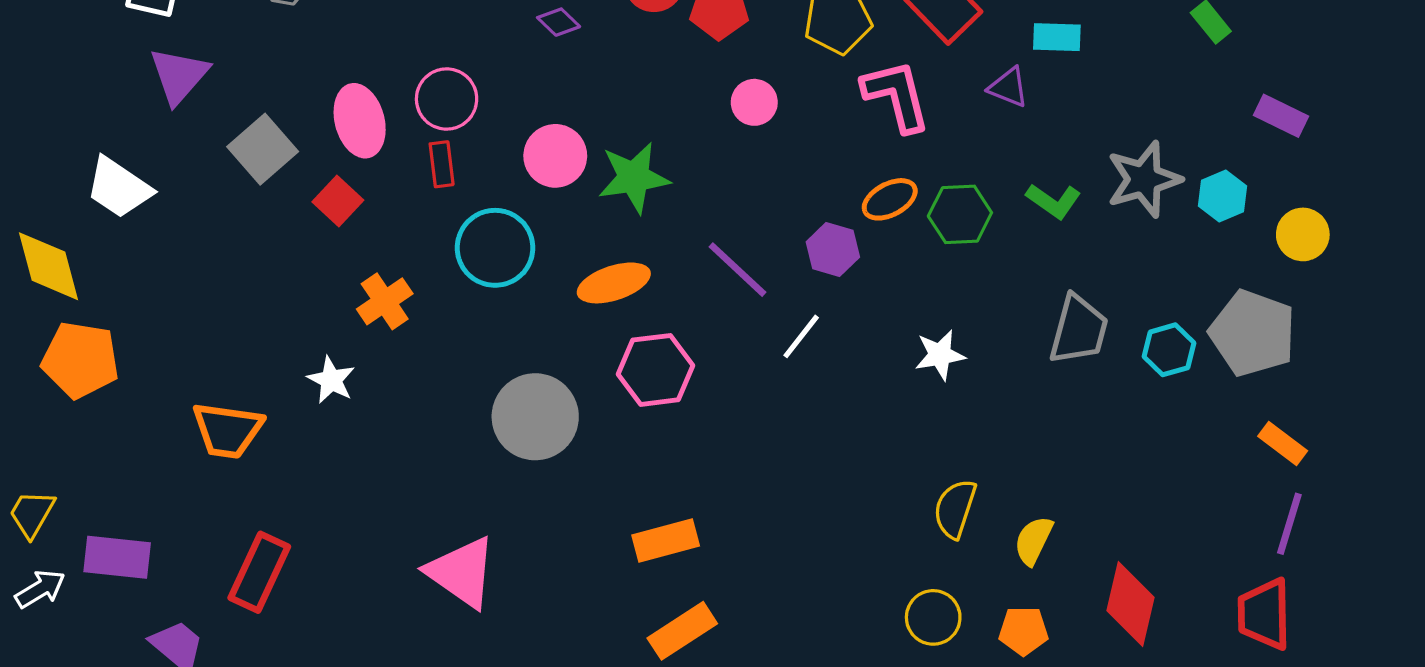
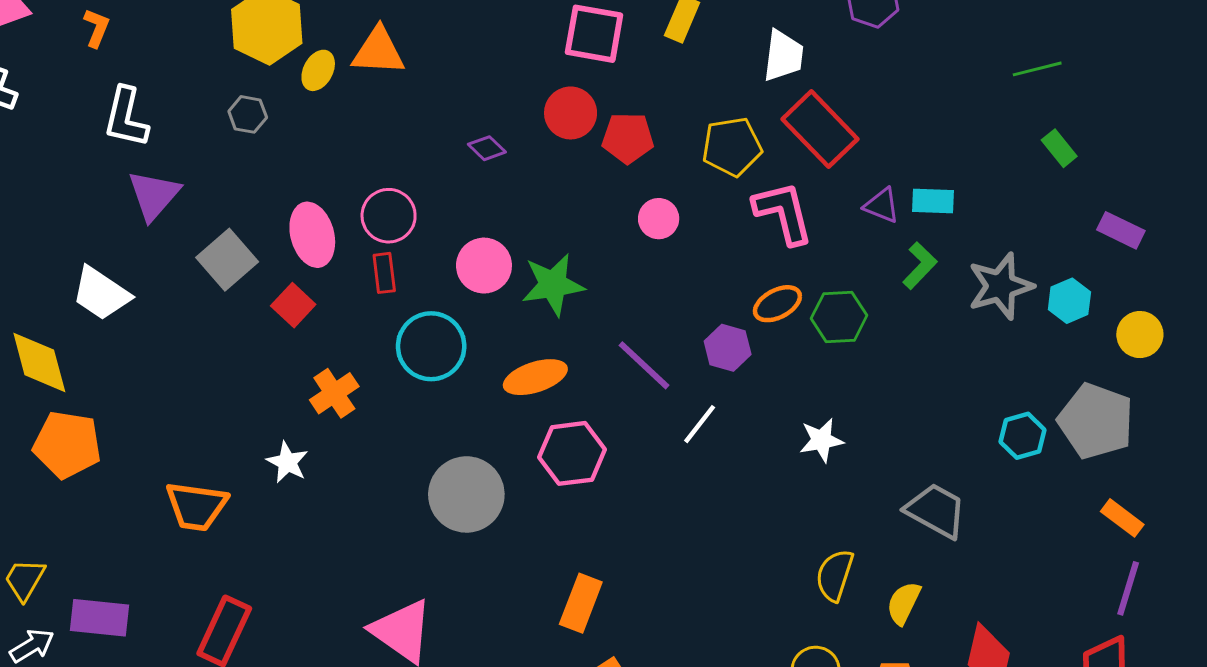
cyan rectangle: (1057, 37) -> (933, 201), moved
green L-shape: (1054, 201) -> (920, 266), moved, turned -81
gray trapezoid: (1079, 330) -> (936, 511), moved, turned -76
orange rectangle: (666, 540) -> (581, 603), turned -54

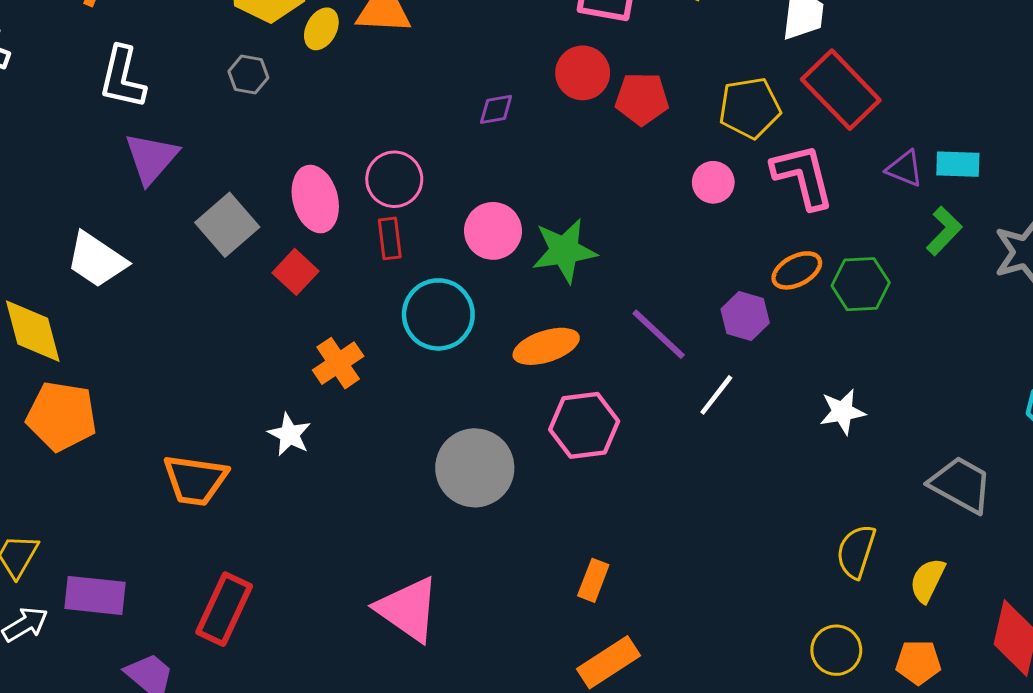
purple diamond: (487, 148) -> (496, 109), turned -54
pink circle: (659, 219) -> (713, 182), moved
orange rectangle: (581, 603) -> (593, 580), size x0.7

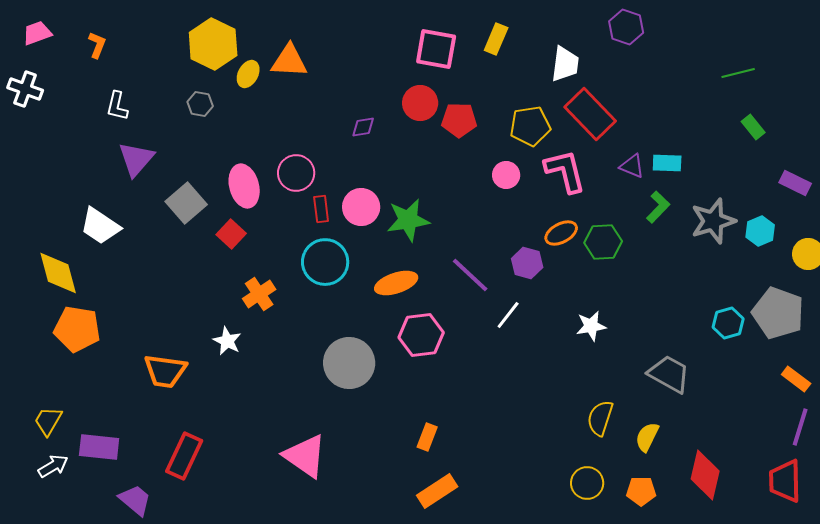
white L-shape: (122, 77) -> (117, 106), size x0.7
red rectangle: (390, 238) -> (321, 209), moved

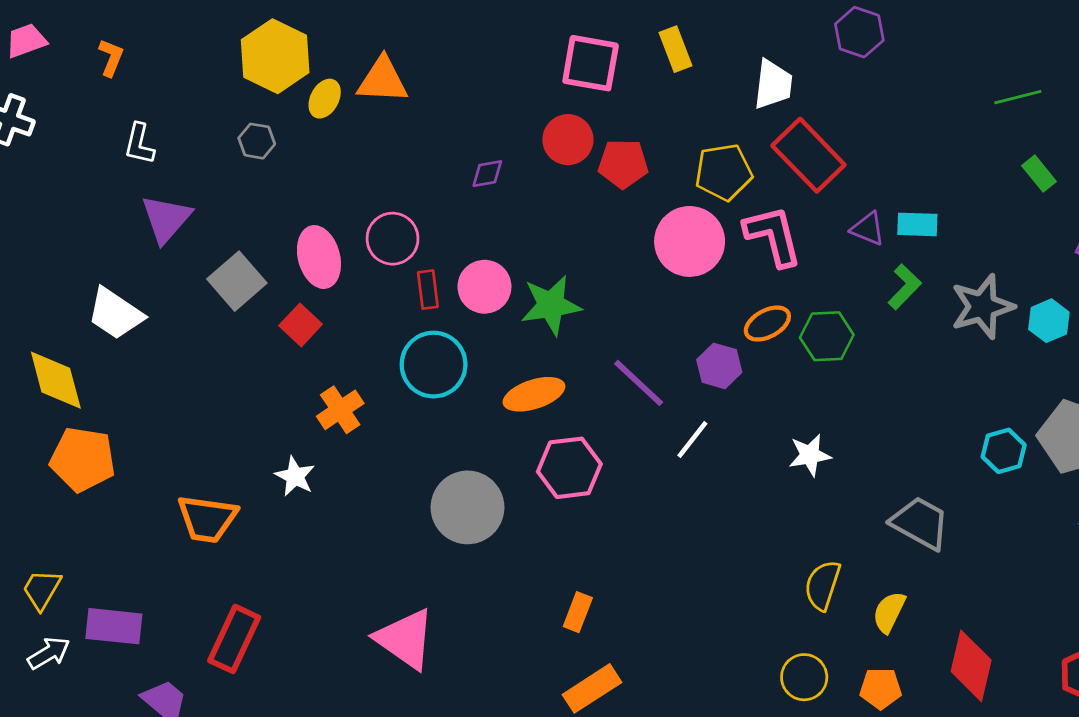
yellow rectangle: (496, 39) -> (675, 49), turned -44
pink circle: (506, 175) -> (690, 241), size x1.8

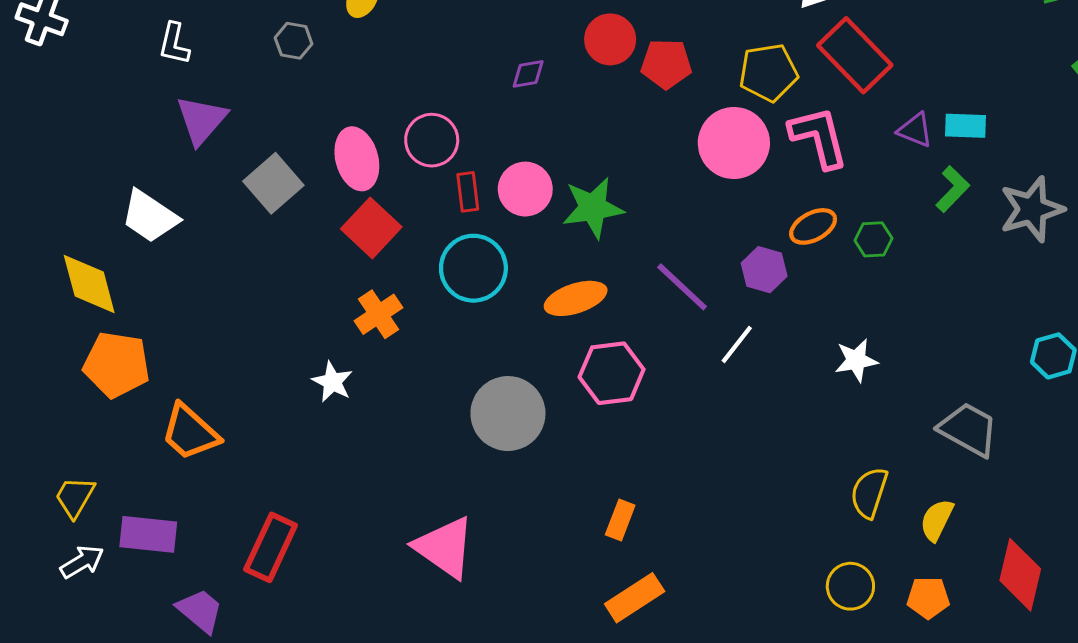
red square: (301, 325) -> (371, 228), moved, size x1.4
green hexagon: (827, 336) -> (873, 239), size x0.7
orange trapezoid: (207, 519) -> (190, 432), moved, turned 34

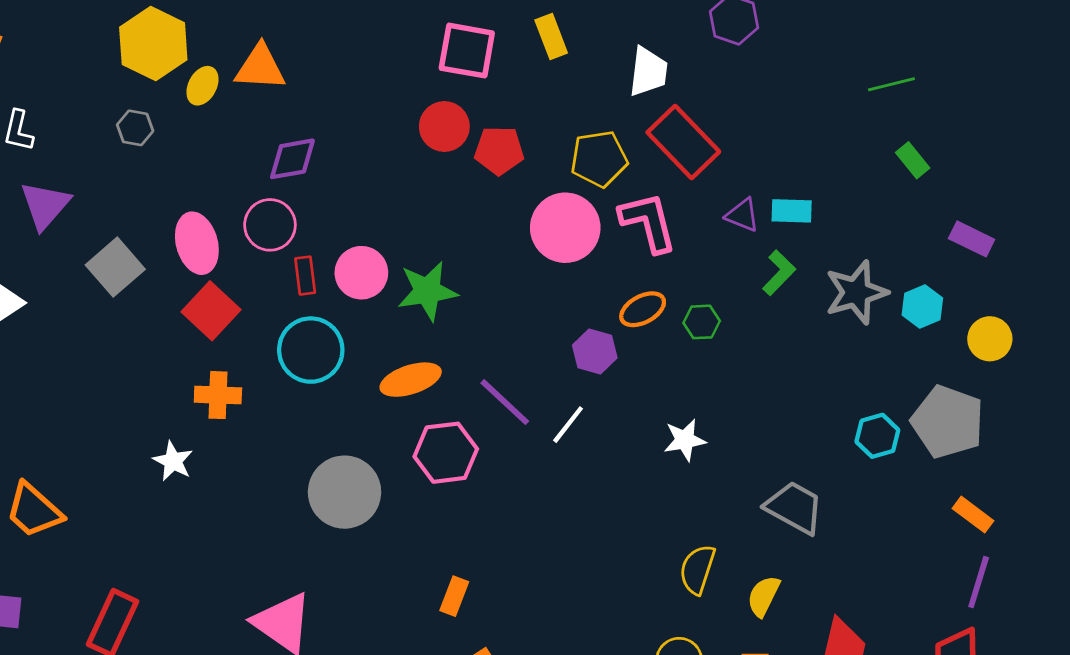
purple diamond: (528, 74) -> (292, 159), moved, size x1.5
purple line: (682, 287) -> (505, 402), moved
orange cross: (378, 314) -> (218, 395), turned 36

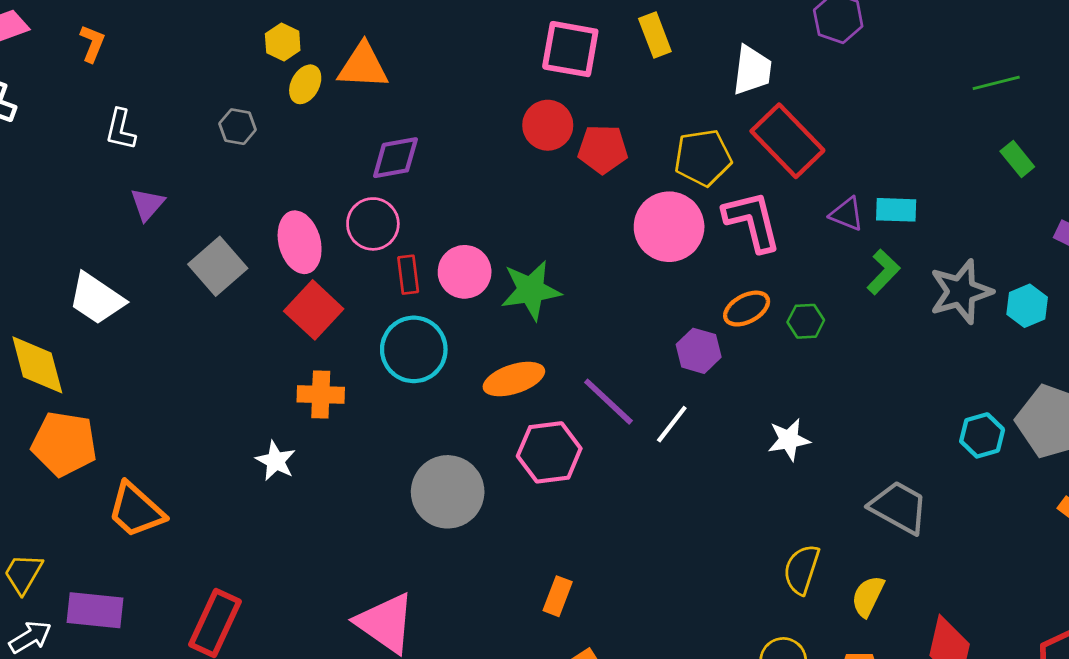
yellow hexagon: (153, 44) -> (283, 42), moved, size x0.5
purple triangle: (45, 205) -> (147, 204), size x0.7

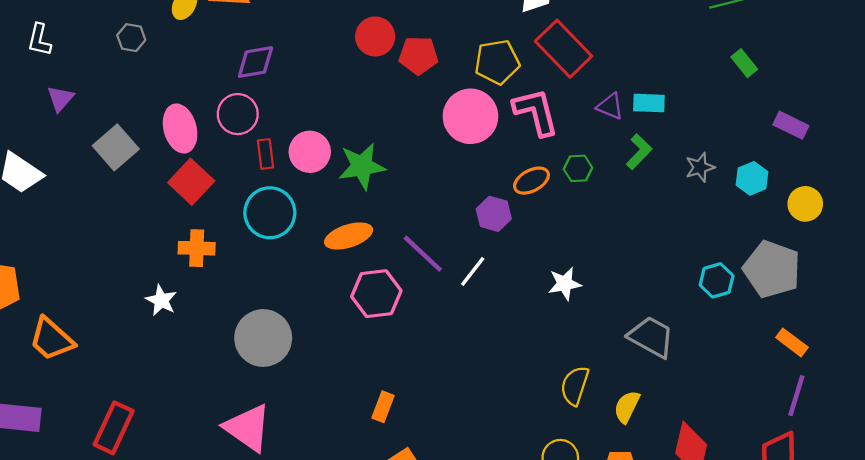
gray star: (961, 292) -> (700, 167), size x0.6
green hexagon: (806, 321) -> (578, 168), moved
gray circle: (448, 492) -> (263, 338), moved

